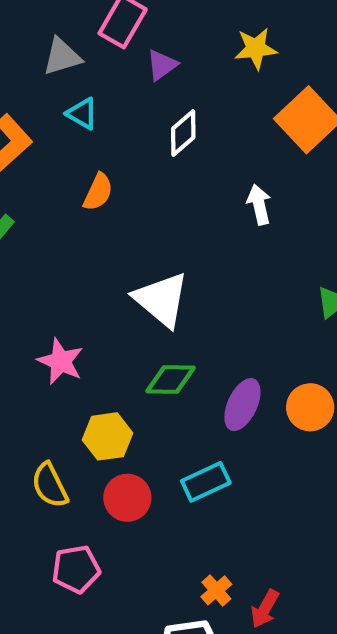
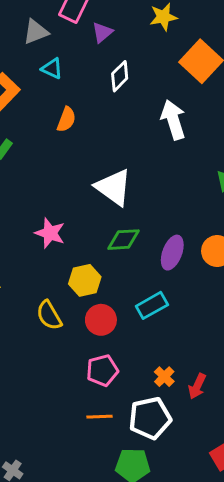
white arrow: (259, 205) -> (173, 120), size x1.5
pink pentagon: (76, 569) -> (102, 370), moved

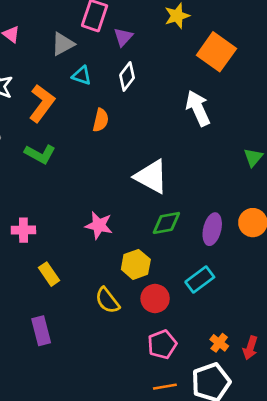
white diamond: (120, 76) -> (127, 76), moved

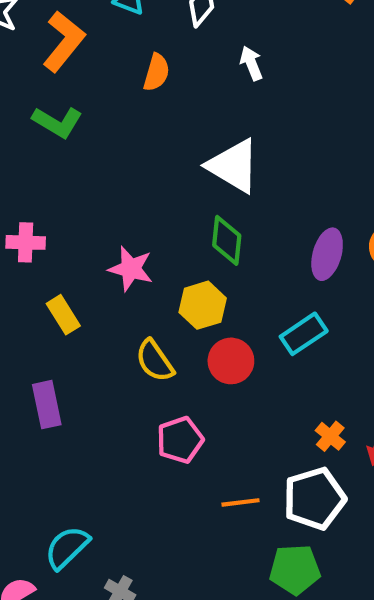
white arrow: (198, 108) -> (251, 63), moved, size x0.6
green diamond: (166, 223) -> (227, 240), moved, turned -76
pink star: (99, 225) -> (131, 269), moved
pink pentagon: (162, 344) -> (180, 440), moved

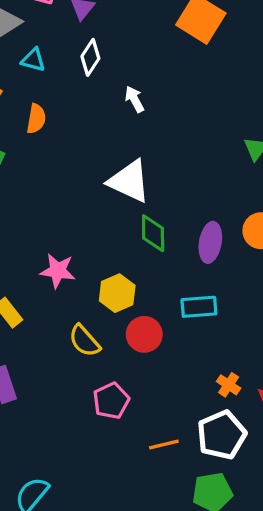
orange semicircle: (156, 72) -> (36, 119), moved
green diamond: (227, 240) -> (153, 233), moved
cyan rectangle: (304, 334) -> (199, 307), turned 36

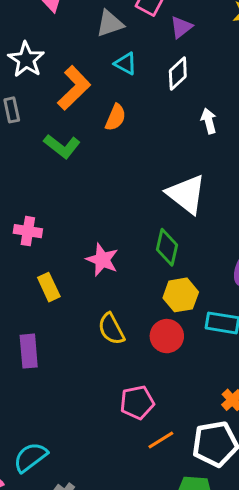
green diamond: (153, 233) -> (167, 247), moved
yellow hexagon: (117, 293) -> (181, 295), moved
pink pentagon: (111, 401) -> (137, 402), moved
orange line: (164, 444) -> (161, 440), turned -32

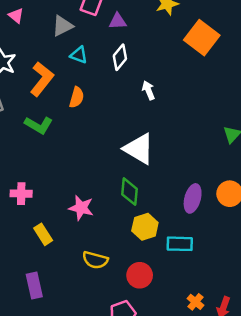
purple triangle: (181, 27) -> (118, 21), turned 42
yellow semicircle: (111, 329) -> (95, 260), turned -40
red circle: (167, 336) -> (140, 275), moved

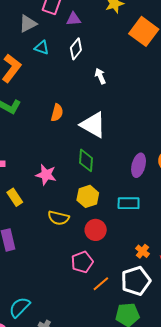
orange semicircle: (77, 97) -> (57, 113), moved
yellow hexagon: (145, 227) -> (88, 196), moved

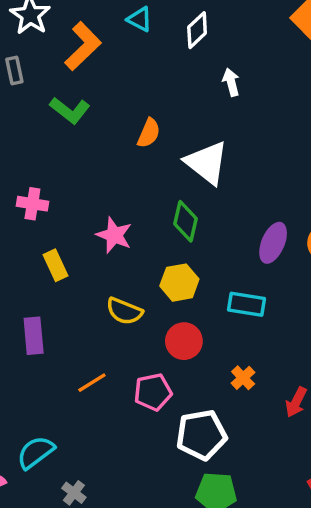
orange cross: (142, 251) -> (243, 378), moved
white pentagon: (136, 281) -> (201, 435), moved
orange line: (101, 284) -> (92, 383), moved

